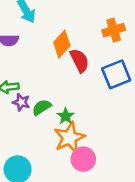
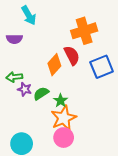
orange cross: (114, 30) -> (84, 31), moved, size x1.4
orange diamond: (62, 44) -> (54, 65), moved
pink circle: (83, 159) -> (64, 138), moved

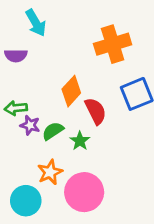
red semicircle: (72, 55) -> (96, 111), moved
orange star: (64, 118) -> (50, 172), moved, size x0.7
pink circle: (64, 138) -> (84, 192), size x1.4

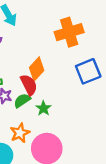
red semicircle: (96, 111) -> (29, 85), moved

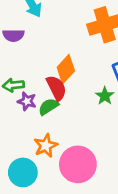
green star: (43, 108) -> (105, 96), moved

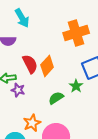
red semicircle: (56, 88) -> (30, 64), moved
green semicircle: (48, 107) -> (56, 98), moved

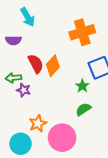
green semicircle: (56, 98) -> (83, 109), moved

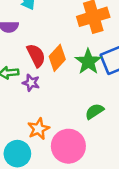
green star: (82, 86) -> (88, 62), moved, size x1.5
purple star: (24, 90) -> (31, 83), moved

